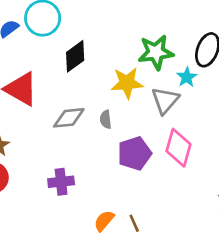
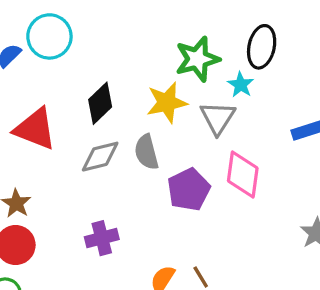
black diamond: (75, 56) -> (100, 103), moved
gray semicircle: (106, 119) -> (146, 152), size x1.5

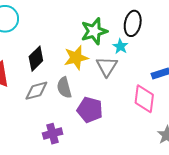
pink diamond: (243, 174) -> (144, 99), moved
purple pentagon: (189, 189) -> (90, 110), turned -30
purple cross: (102, 238) -> (53, 134), moved

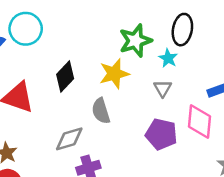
gray triangle: (107, 66) -> (163, 88), moved, size x0.7
gray diamond: (36, 91) -> (69, 139), moved
purple pentagon: (90, 110) -> (161, 134), moved

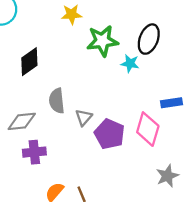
cyan star: (168, 58) -> (130, 63), turned -30
yellow star: (114, 74) -> (72, 14), moved, size x0.7
gray triangle: (163, 88) -> (84, 117), moved

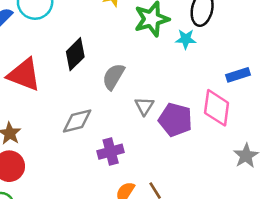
gray semicircle: (57, 101) -> (113, 77), moved, turned 45
purple cross: (34, 152) -> (111, 152), moved

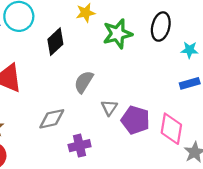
cyan star: (186, 39) -> (190, 50), moved
black diamond: (75, 54) -> (55, 42), moved
pink diamond: (217, 108) -> (171, 129), moved

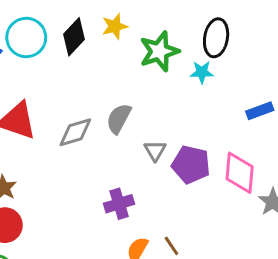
black diamond: (55, 42) -> (74, 37), moved
cyan star: (190, 50) -> (202, 72), moved
gray diamond: (52, 119) -> (75, 132), moved

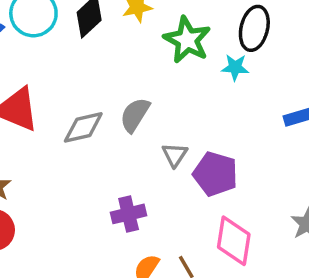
green star: (159, 51) -> (187, 40), turned -30
pink diamond: (240, 173) -> (234, 241), moved

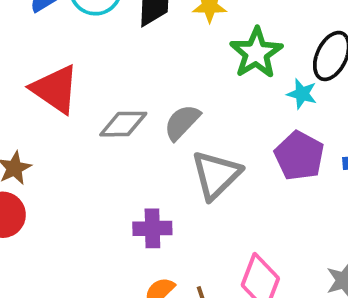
gray triangle: (175, 155) -> (216, 175), size x1.8
purple pentagon: (215, 174) -> (299, 156), moved

